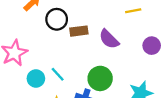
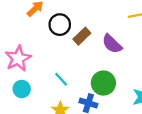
brown rectangle: (79, 31) -> (82, 36), turned -36
cyan circle: (36, 79) -> (22, 89), moved

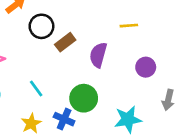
purple semicircle: (112, 44) -> (98, 55), turned 55

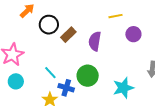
purple circle: (146, 67) -> (133, 34), moved
blue cross: (64, 119) -> (66, 88), moved

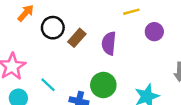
cyan line: (50, 73) -> (48, 85), moved

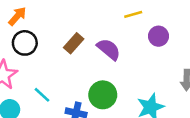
black circle: (53, 28) -> (25, 43), moved
purple semicircle: (109, 43) -> (109, 49), turned 125

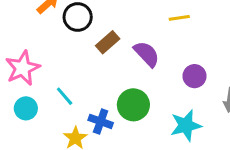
purple circle: (158, 36) -> (195, 76), moved
black circle: (25, 43) -> (78, 17), moved

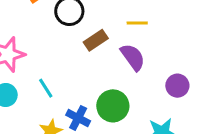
yellow line: (179, 18) -> (137, 23), moved

